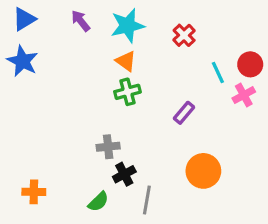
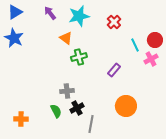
orange triangle: (126, 61) -> (66, 38), moved
green semicircle: (98, 202) -> (56, 111), moved, turned -72

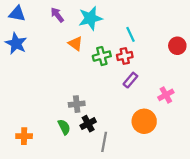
blue triangle: (15, 12) -> (17, 14), turned 42
red cross: (114, 22) -> (125, 56), moved, turned 32
cyan line: (135, 45) -> (130, 34), moved
green cross: (79, 57) -> (102, 56), moved
pink cross: (151, 59) -> (166, 95), moved

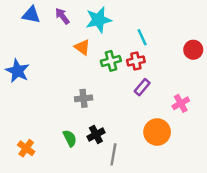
blue triangle: (17, 14) -> (31, 15), moved
blue star: (16, 43) -> (17, 71), moved
gray cross: (77, 104) -> (84, 98), moved
orange cross: (24, 136) -> (26, 148), turned 35

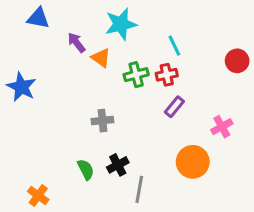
purple arrow: (62, 16) -> (76, 43), moved
orange cross: (26, 148) -> (38, 195), moved

